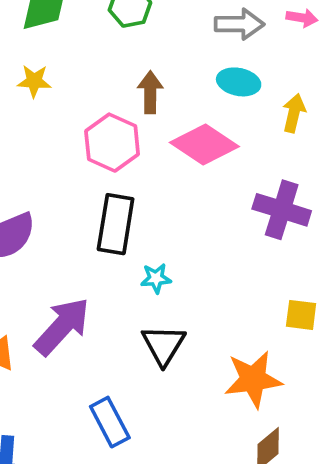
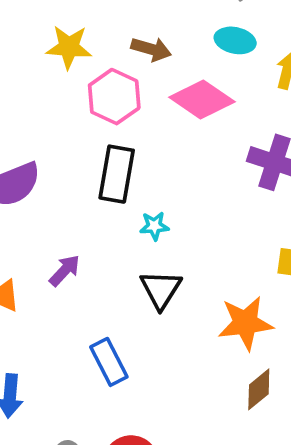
yellow star: (34, 81) -> (69, 47), moved, size x1.4
brown arrow: (150, 92) -> (151, 49), turned 105
purple arrow: (62, 326) -> (65, 270), size x0.6

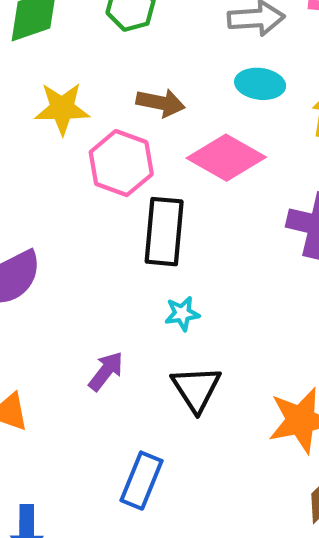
black rectangle: (117, 174) -> (164, 232), moved
purple arrow: (65, 270) -> (106, 371), moved
blue rectangle: (109, 362) -> (142, 481), turned 54

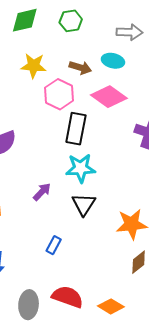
cyan ellipse: (260, 84) -> (113, 61), moved
cyan star: (182, 314) -> (81, 168), size x1.8
blue rectangle: (142, 481) -> (54, 245), size x0.7

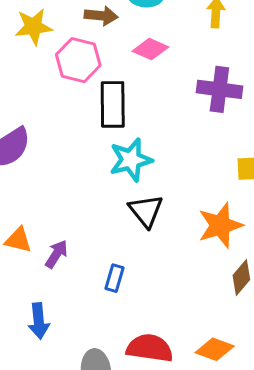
pink diamond: (109, 97) -> (150, 49), size x0.7
purple arrow: (42, 192) -> (56, 254), moved

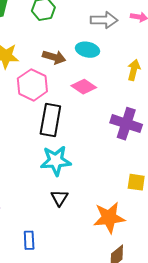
black triangle: (146, 211) -> (59, 198), size x0.7
blue rectangle: (114, 278) -> (29, 240), turned -30

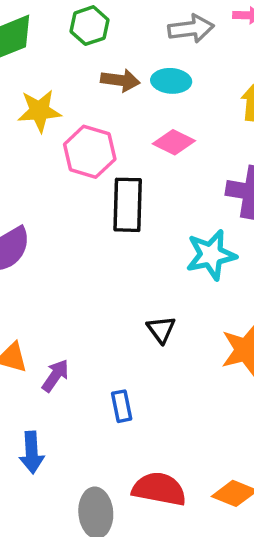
brown arrow: (54, 57) -> (120, 80), moved
cyan star: (56, 161) -> (211, 255), moved

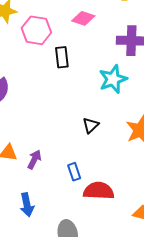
black rectangle: (128, 205) -> (62, 57), size x0.7
black triangle: (161, 330) -> (91, 125), turned 30
red semicircle: (159, 489) -> (99, 191), moved

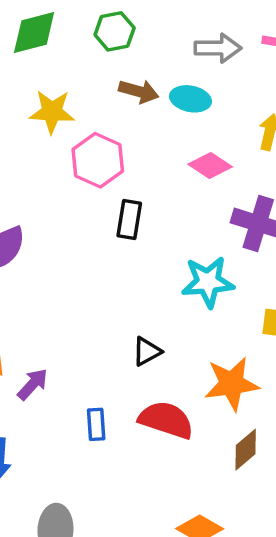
pink diamond: (83, 18) -> (210, 165), moved
red semicircle: (99, 191) -> (166, 420), moved

